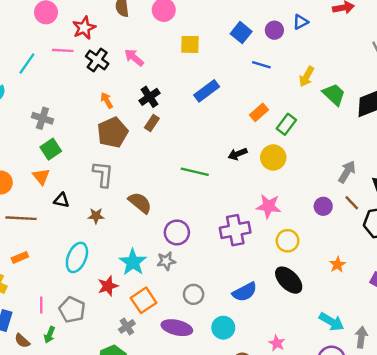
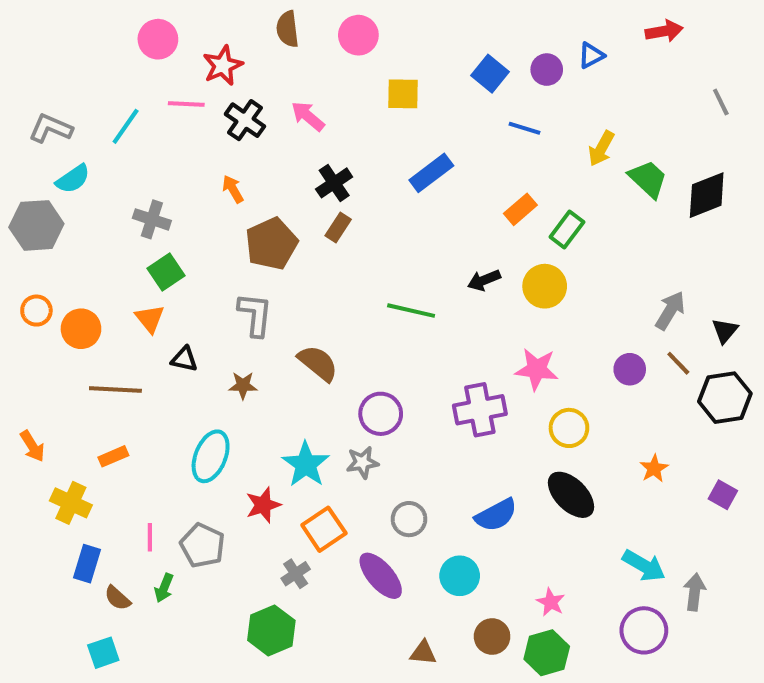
orange arrow: (107, 100) -> (233, 189), moved
purple ellipse: (177, 328) -> (381, 576), turned 36

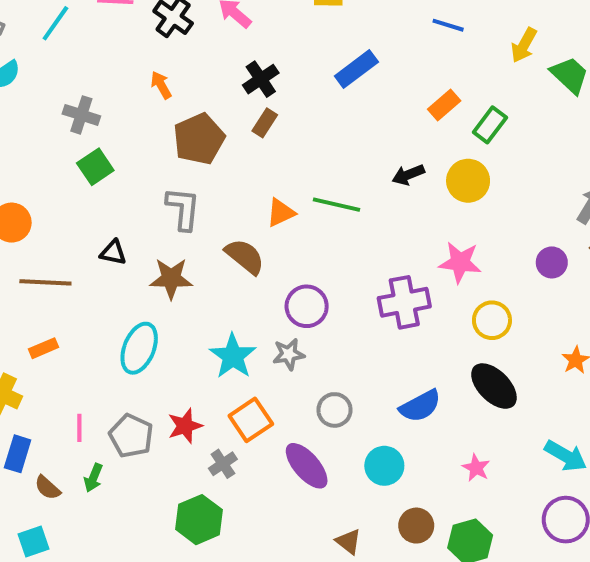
orange triangle: (150, 319) -> (281, 213), moved, turned 44
brown star: (243, 385) -> (171, 278), size x1.5
red star: (263, 505) -> (185, 426), moved
pink star: (551, 602) -> (476, 468), moved
brown triangle: (423, 653) -> (348, 542), turned 32

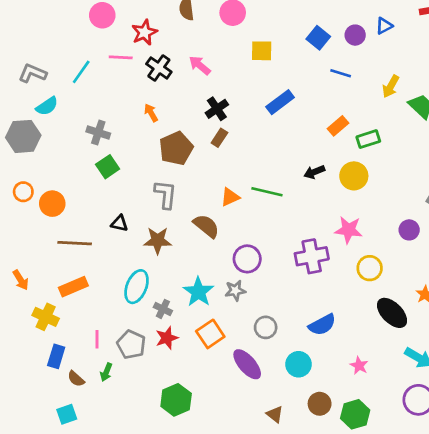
green rectangle: (490, 125) -> (368, 139), turned 35
orange rectangle: (43, 348) -> (73, 287), size x1.5
black ellipse: (494, 386) -> (392, 313), moved
gray cross: (223, 464) -> (163, 309), moved, turned -30

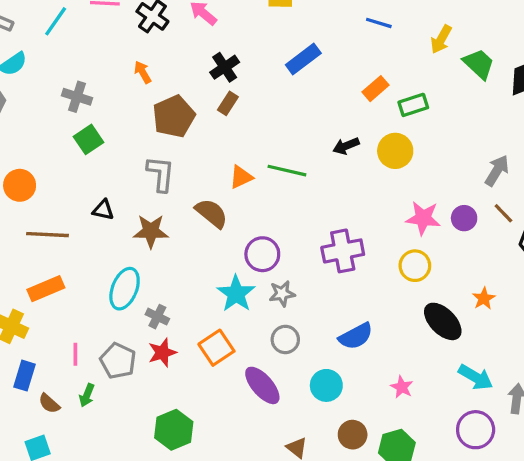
pink star: (349, 230) -> (423, 218), moved
gray star: (235, 291) -> (282, 294), moved
cyan star: (198, 292) -> (236, 294), moved

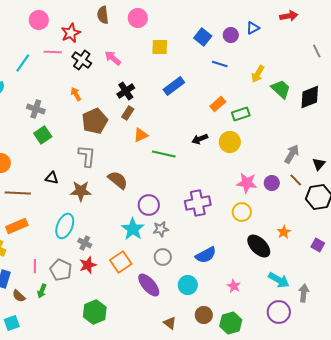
orange triangle: (241, 177) -> (141, 135), moved

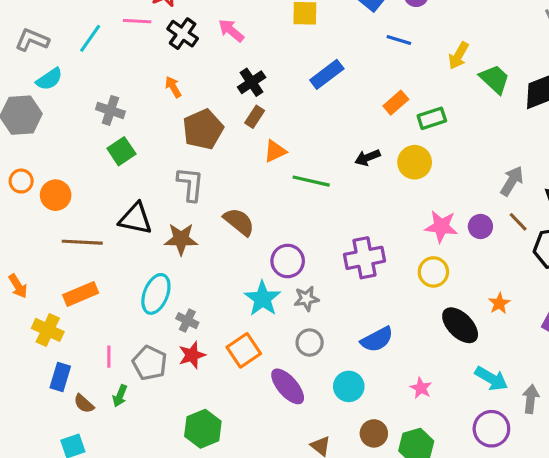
black triangle: (52, 178) -> (136, 219), size x1.6

